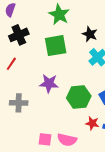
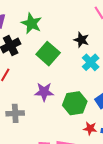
green star: (59, 15) -> (31, 23), moved
green square: (56, 46) -> (48, 54), turned -35

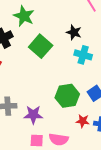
cyan cross: (91, 62) -> (83, 55), turned -30
purple star: (44, 92) -> (33, 115), moved

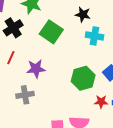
purple star: (33, 115) -> (36, 69), moved

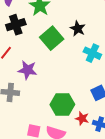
black star: (83, 15) -> (78, 29), moved
green hexagon: (83, 78) -> (62, 104), moved

